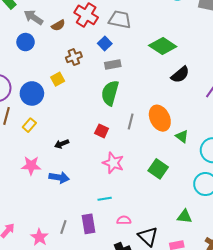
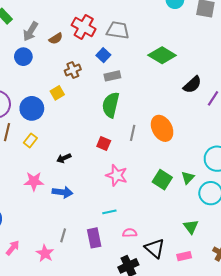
gray arrow: (34, 17) -> (30, 31), turned -90
black semicircle: (180, 75) -> (192, 85), moved
green triangle: (182, 136) -> (188, 178), moved, turned 40
green triangle: (185, 216) -> (191, 227), turned 49
gray line: (63, 227) -> (63, 235), moved

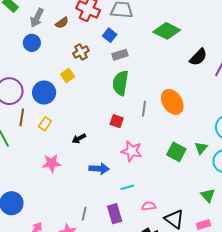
blue arrow: (63, 192) -> (99, 169), moved

